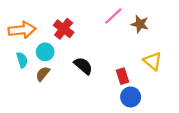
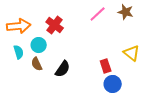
brown star: (140, 24) -> (126, 12), moved
black semicircle: (83, 66) -> (63, 69), moved, turned 84
brown semicircle: (43, 74) -> (37, 64), turned -64

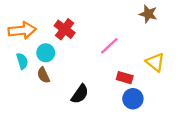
pink line: (98, 14) -> (109, 46), moved
red rectangle: (106, 66) -> (125, 78), turned -56
black semicircle: (63, 69) -> (80, 94), moved

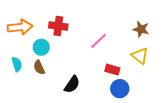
brown star: (148, 14) -> (141, 29), moved
red cross: (65, 29) -> (58, 26), turned -30
cyan semicircle: (22, 61) -> (17, 64), moved

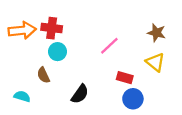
red cross: (58, 26) -> (52, 28), moved
cyan circle: (41, 47) -> (57, 52), moved
cyan semicircle: (17, 64) -> (22, 96), moved, turned -56

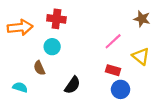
red cross: (52, 28) -> (56, 19), moved
brown star: (157, 33) -> (142, 19), moved
pink line: (109, 46) -> (113, 41), moved

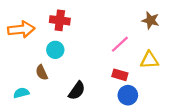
yellow triangle: (141, 56) -> (149, 60), turned -42
cyan semicircle: (20, 87) -> (21, 93), turned -32

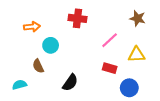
red cross: (60, 20) -> (77, 18), moved
orange arrow: (21, 29) -> (32, 27), moved, size x0.7
blue circle: (128, 95) -> (129, 88), moved

